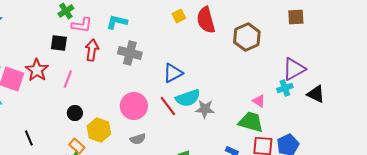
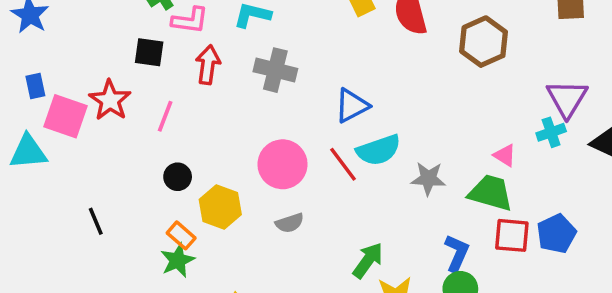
purple triangle: (294, 69) -> (567, 99), turned -30
gray star: (205, 109) -> (428, 179), moved

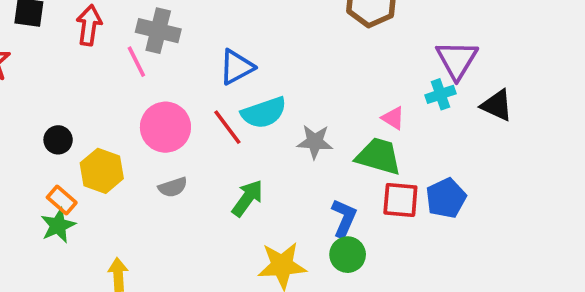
pink line: (165, 116) -> (136, 62), moved, turned -48
green arrow: (368, 260) -> (247, 198), moved

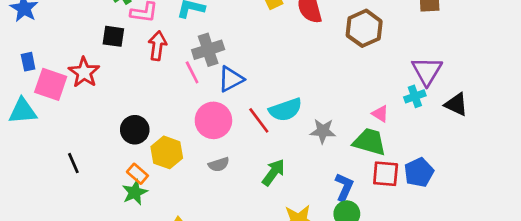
gray cross: (158, 31) -> (208, 50), turned -32
blue triangle: (237, 67) -> (231, 79), moved
black circle: (58, 140) -> (135, 130), size x1.4

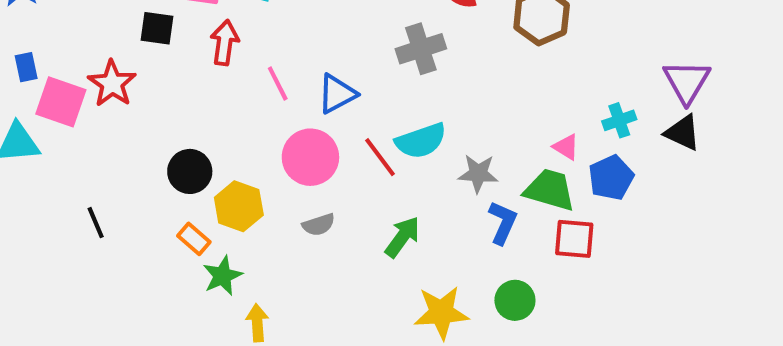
gray cross: (208, 50) -> (421, 49), moved
purple triangle: (427, 71) -> (687, 81), moved
blue pentagon: (419, 172) -> (611, 178), moved
blue L-shape: (344, 187) -> (503, 223), moved
green star: (135, 192) -> (222, 276), moved

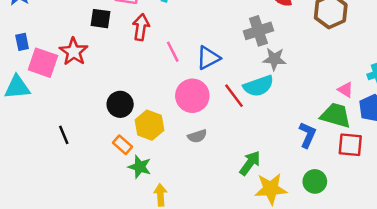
gray star: (478, 174) -> (274, 59), moved
green arrow: (402, 237) -> (250, 163), moved
green star: (222, 276) -> (140, 167), turned -30

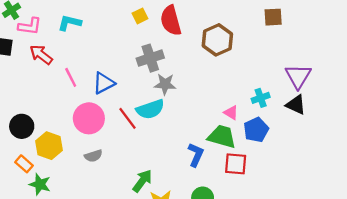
red arrow: (141, 27) -> (41, 55), turned -60

